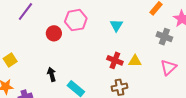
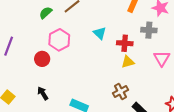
red cross: (115, 60) -> (125, 43), moved
black arrow: (52, 74) -> (43, 93), moved

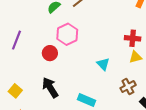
cyan triangle: (100, 33) -> (103, 64), moved
black arrow: (43, 93) -> (50, 87), size x1.5

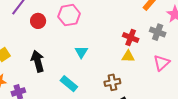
red circle: (50, 53) -> (38, 21), moved
cyan triangle: (103, 64) -> (81, 52), moved

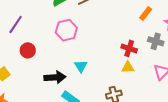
red circle: (38, 21) -> (28, 50), moved
black arrow: (38, 61) -> (55, 77), moved, turned 105

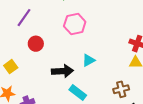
cyan triangle: (81, 66) -> (89, 60), turned 32

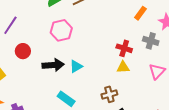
black arrow: (63, 71) -> (53, 65), moved

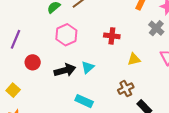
gray cross: (151, 41) -> (156, 28), turned 35
red cross: (124, 48) -> (112, 36), moved

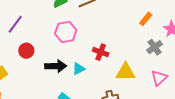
red cross: (112, 36) -> (101, 52), moved
yellow triangle: (134, 59) -> (126, 72), size x1.5

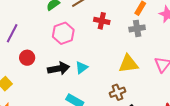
gray cross: (155, 47) -> (137, 28), moved, turned 35
red cross: (101, 52) -> (102, 21), moved

